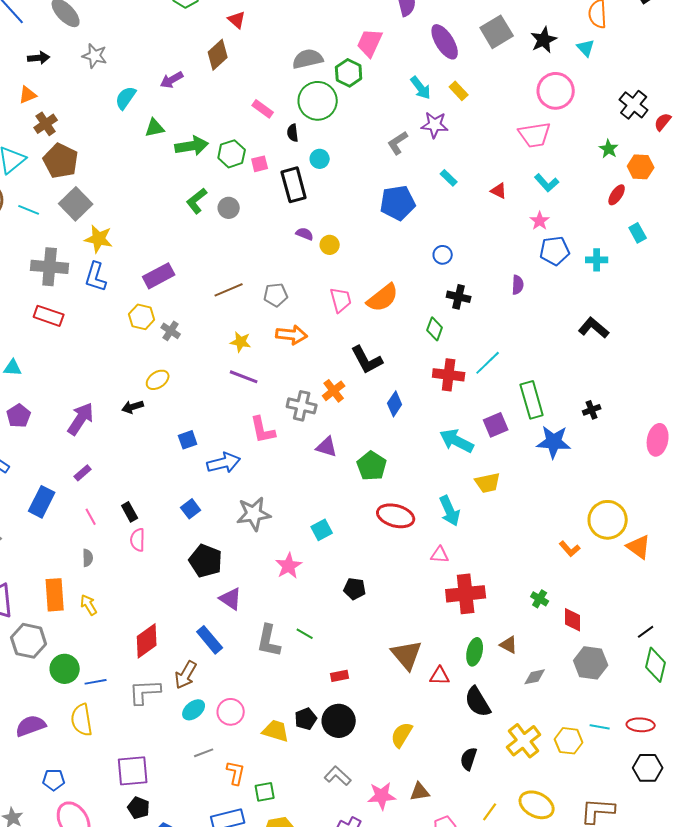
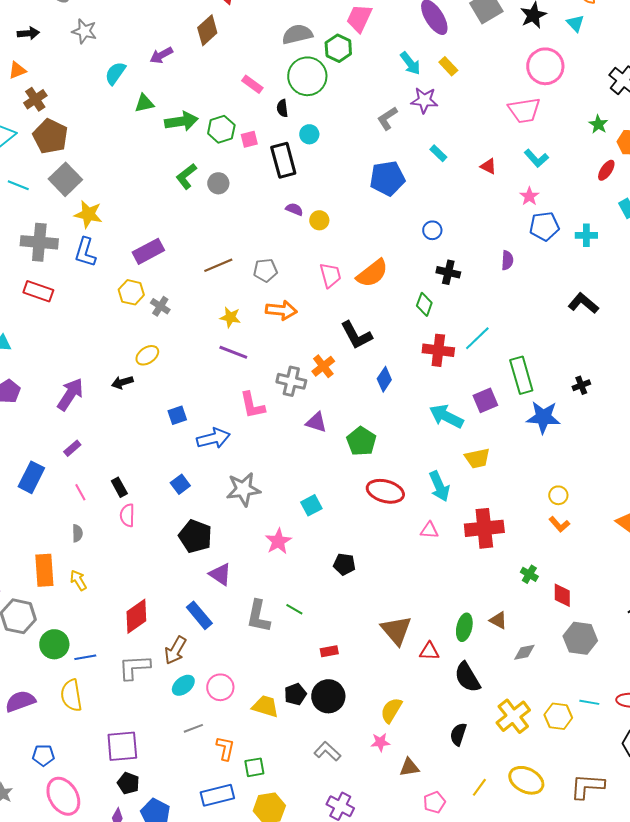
yellow circle: (608, 520) -> (558, 495), moved, size x0.5
red cross: (466, 594) -> (484, 528), moved
pink star: (382, 796) -> (380, 742), moved, size x0.7

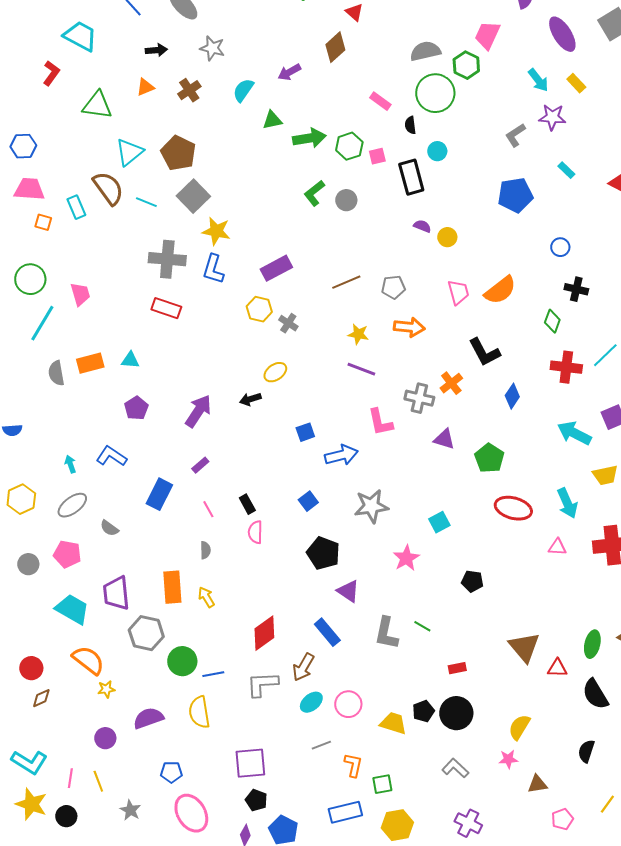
brown cross: (35, 99) -> (189, 90), moved

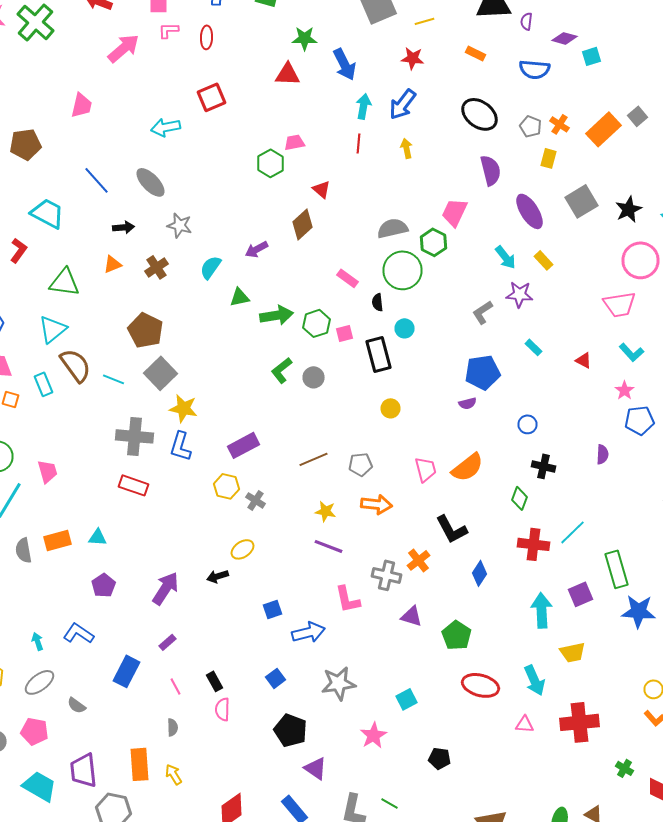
cyan triangle: (129, 152) -> (52, 329), moved
purple semicircle: (422, 226) -> (468, 403), moved, turned 144
yellow circle: (447, 237) -> (390, 408), moved
cyan arrow: (574, 433) -> (542, 610), turned 60

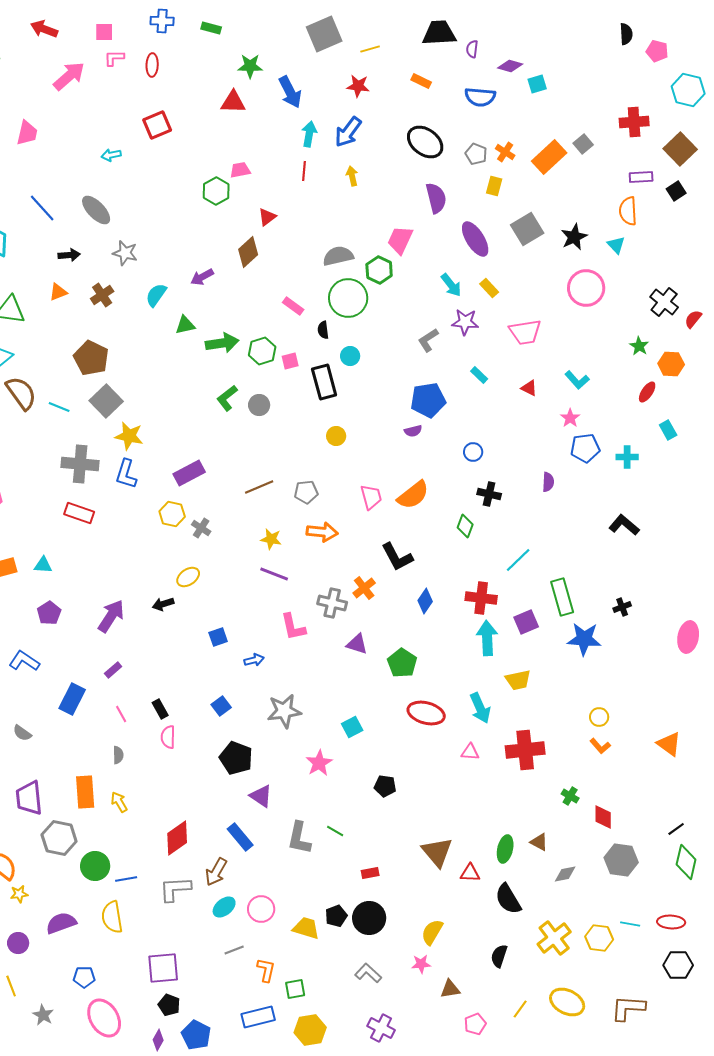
cyan arrow: (166, 127) -> (111, 155), size x0.7
red triangle: (322, 189) -> (267, 217), turned 42
pink trapezoid: (620, 304) -> (525, 332), moved
red cross: (534, 544) -> (481, 598), moved
blue arrow: (308, 632) -> (254, 660), size x0.6

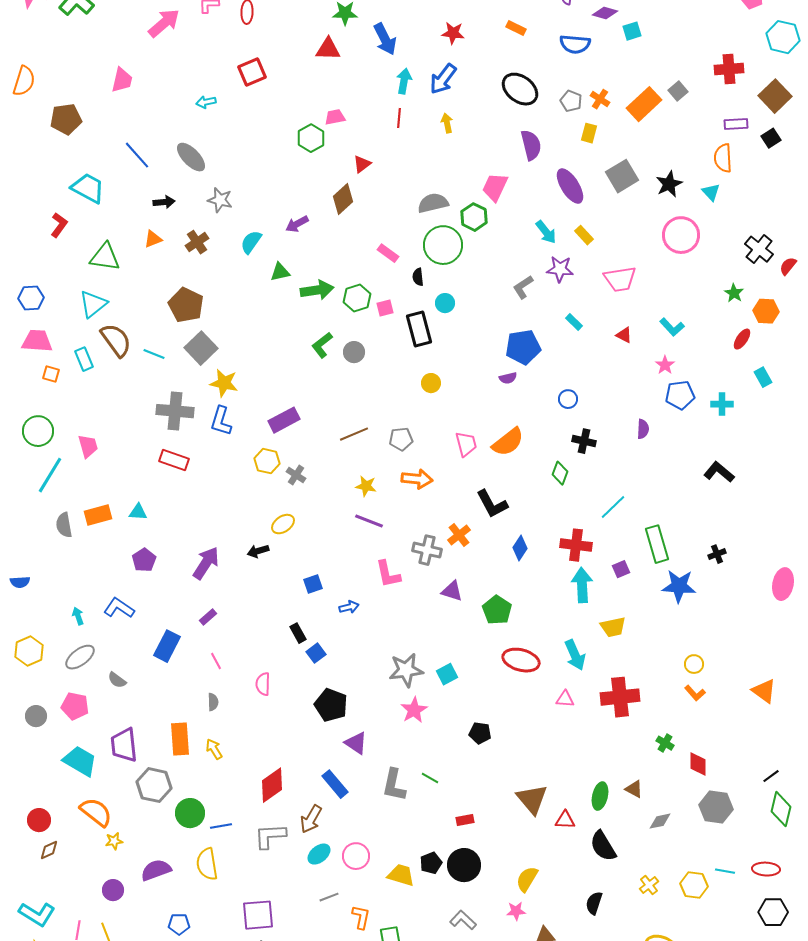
purple square: (526, 622) -> (621, 569), size x0.7
black rectangle: (160, 709) -> (298, 633), moved
gray star: (284, 711) -> (406, 670), moved
yellow cross: (554, 938) -> (649, 885), size x0.6

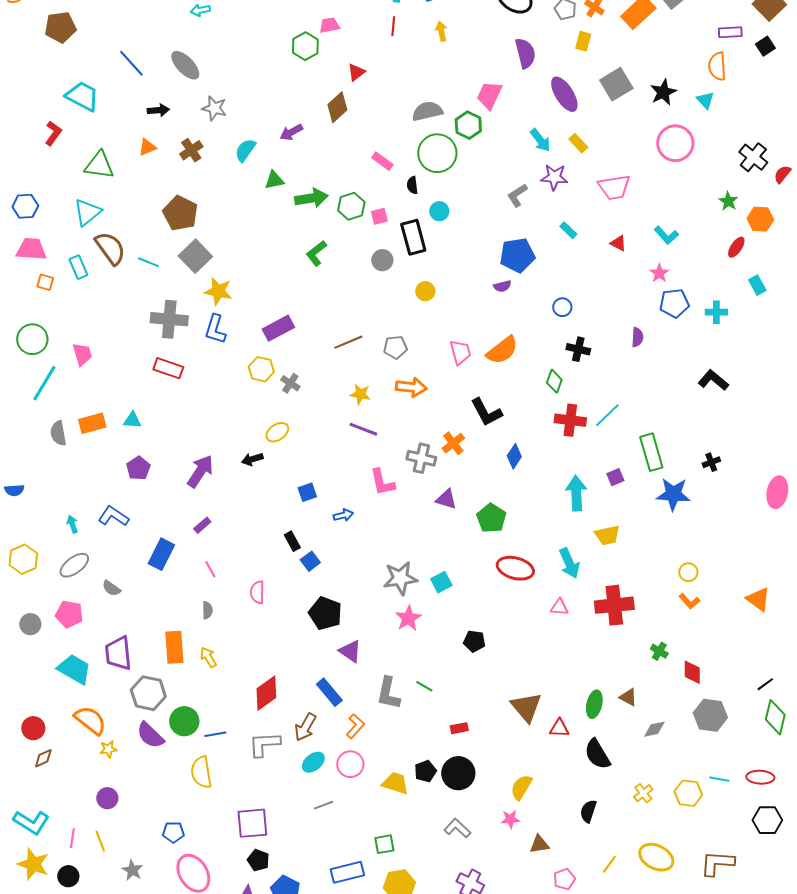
gray circle: (354, 352) -> (382, 260), moved
red cross: (576, 545) -> (570, 420), moved
purple semicircle: (156, 870) -> (150, 735), moved, turned -116
orange L-shape: (361, 917) -> (355, 726), moved, turned 30

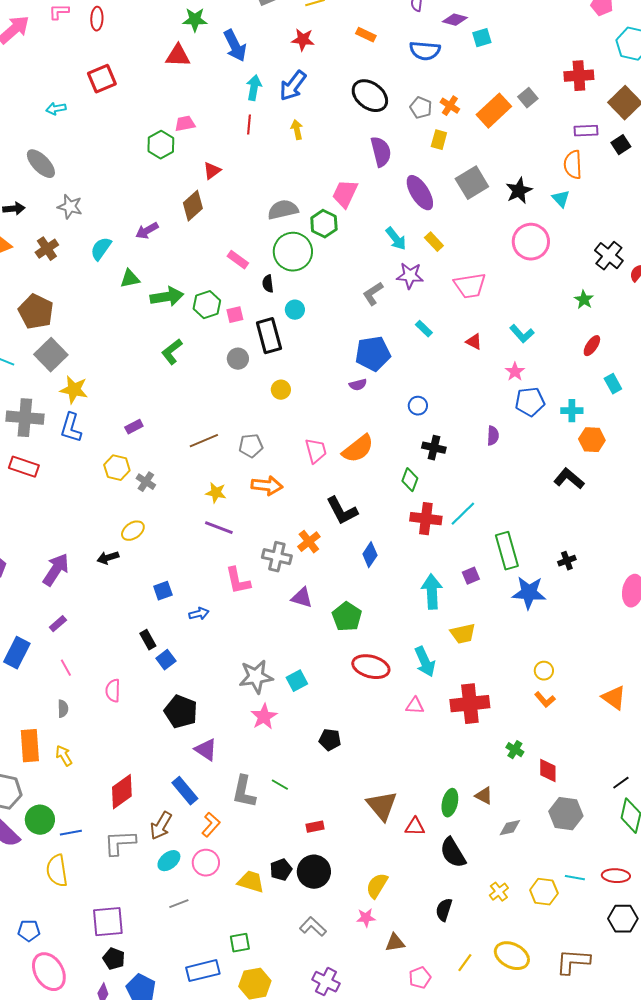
orange hexagon: (760, 219) -> (592, 440), moved
purple rectangle: (278, 328) -> (134, 427), size x0.6

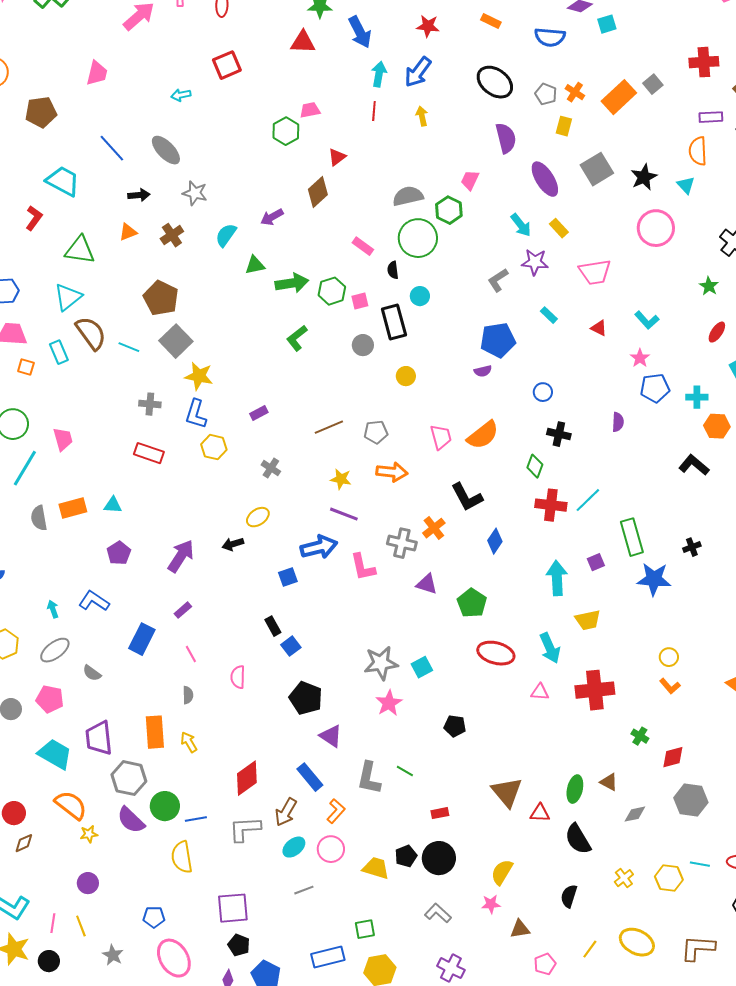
pink trapezoid: (345, 194) -> (470, 180), size x0.7
gray cross: (25, 418) -> (150, 404), size x0.6
yellow hexagon: (117, 468) -> (214, 447), moved
blue arrow: (199, 614) -> (319, 547), moved, size x1.8
red diamond: (548, 771) -> (673, 757), turned 75

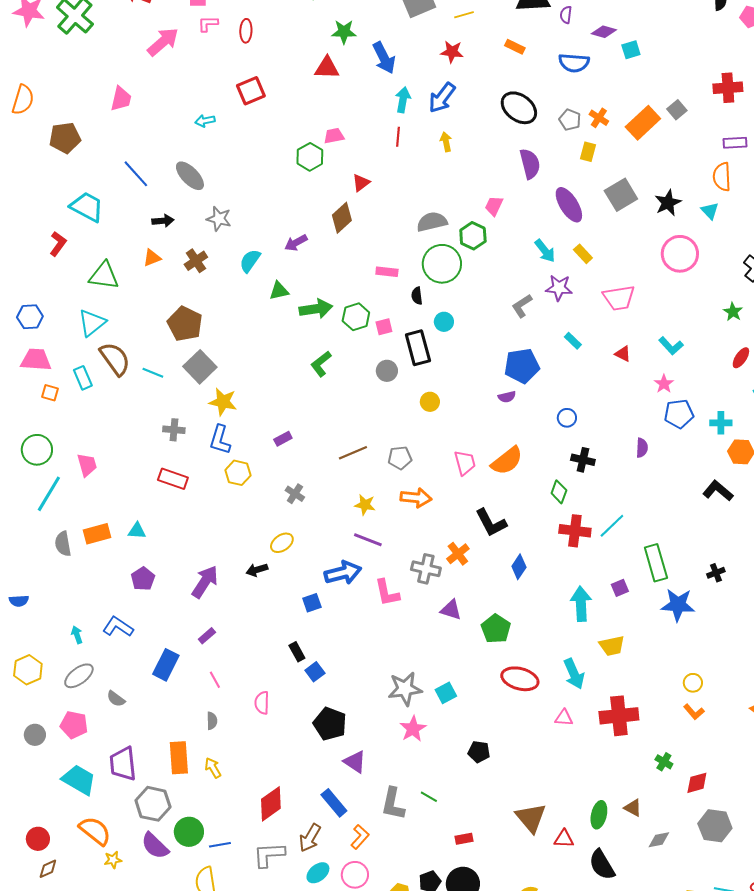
pink rectangle: (363, 246) -> (387, 272), turned -30

